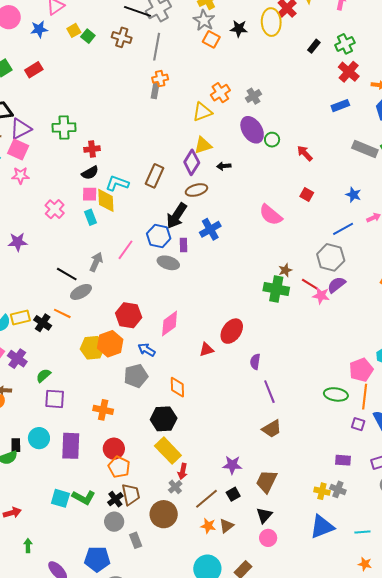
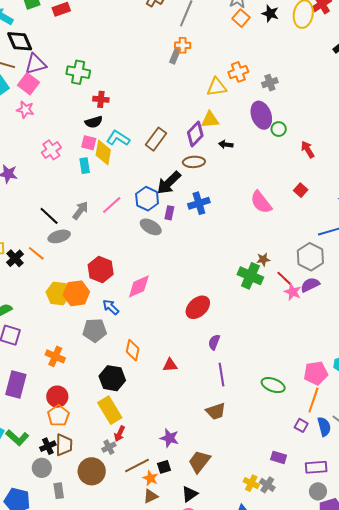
red triangle: (206, 350) -> (170, 365), moved
green ellipse: (336, 394) -> (273, 385), moved
orange star: (208, 526) -> (150, 478), moved

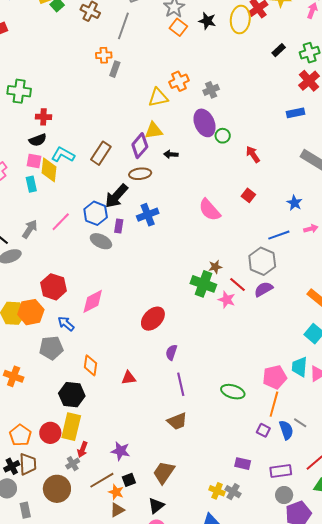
orange cross: (183, 45) -> (104, 55), moved
pink star: (293, 292) -> (227, 300), moved
red circle: (57, 397) -> (50, 433), moved
yellow rectangle: (110, 410) -> (71, 427), turned 48
purple star: (169, 438) -> (121, 451), moved

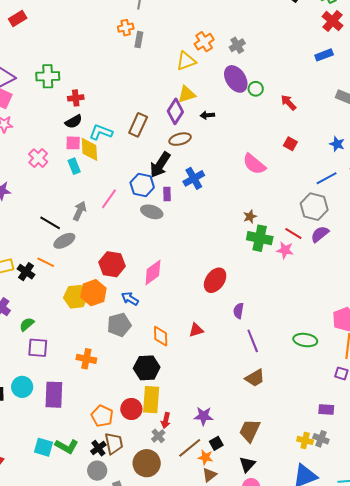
brown star: (215, 267) -> (250, 217), moved
red triangle: (129, 378) -> (196, 330), moved

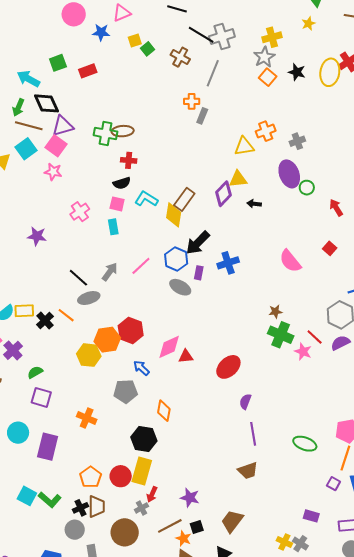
brown ellipse: (180, 139) -> (123, 131), moved
yellow diamond: (89, 149) -> (174, 215), moved
orange hexagon: (93, 293) -> (107, 340), moved
red triangle: (196, 330) -> (186, 356), moved

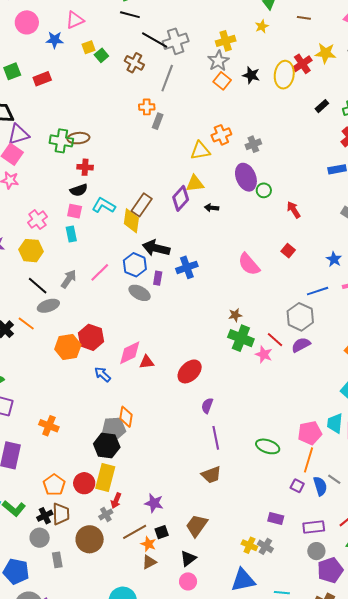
black arrow: (198, 243) -> (156, 248), turned 60
yellow hexagon: (89, 355) -> (31, 251), moved
gray pentagon: (126, 391) -> (114, 429), moved

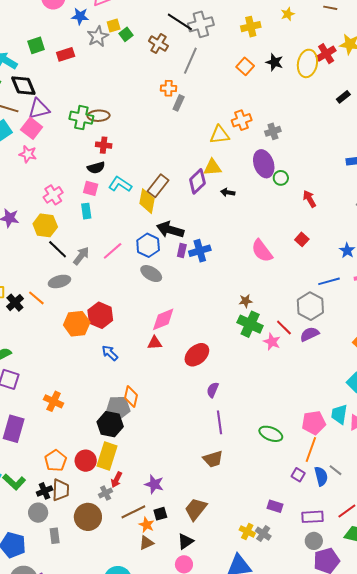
gray star: (218, 61) -> (98, 36), moved
purple rectangle: (158, 278) -> (182, 251), moved
black line: (38, 286) -> (58, 249), moved
pink diamond: (130, 353) -> (163, 319), moved

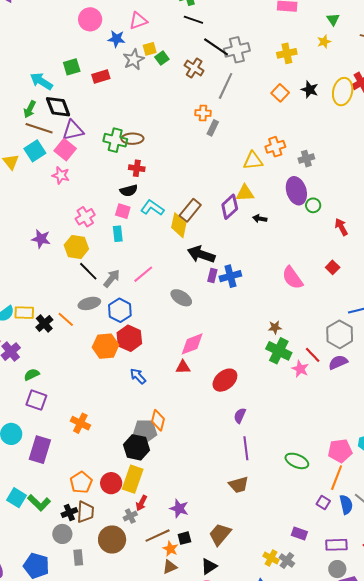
blue hexagon: (148, 245) -> (120, 310), moved

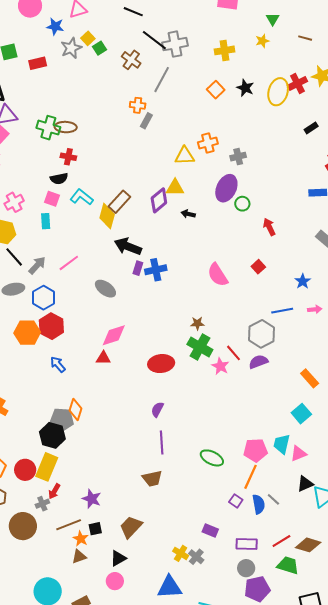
yellow square: (150, 49) -> (88, 38), turned -32
purple ellipse: (296, 191) -> (226, 188), turned 40
red ellipse: (225, 380) -> (161, 364), moved, turned 30

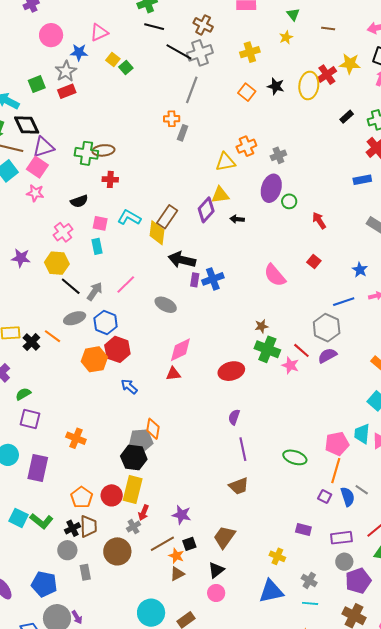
gray star: (71, 48) -> (66, 71), moved
brown cross: (131, 60) -> (203, 25), moved
black semicircle: (59, 179) -> (79, 201), moved
gray cross: (196, 557) -> (309, 580), moved

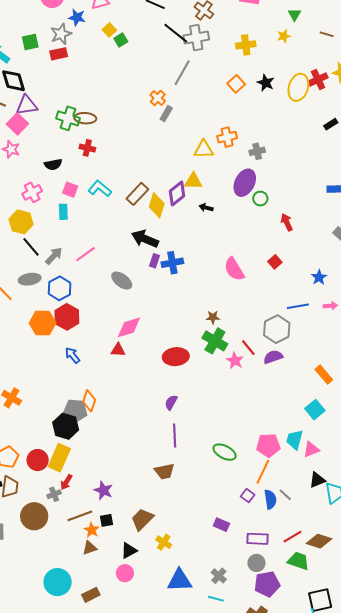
orange cross: (172, 119) -> (158, 98), turned 35
yellow diamond: (157, 233) -> (157, 205), moved
yellow cross: (277, 556) -> (164, 542), moved

